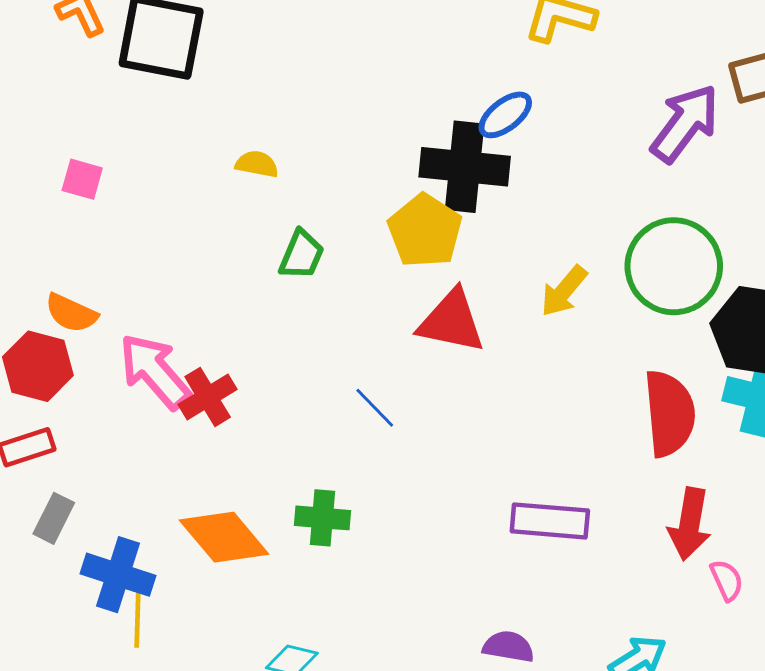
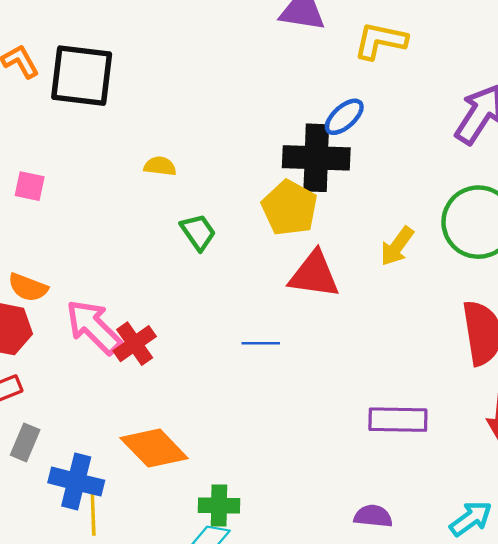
green trapezoid: (302, 255) -> (198, 232), turned -54
blue line: (375, 408) -> (261, 343), turned -42
green cross: (322, 518) -> (219, 506), moved

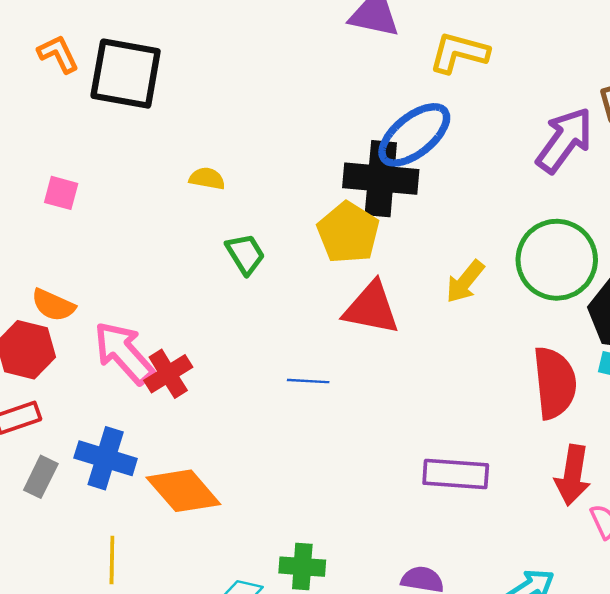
blue ellipse: (344, 117) -> (414, 135), size x1.6
blue cross: (76, 482) -> (106, 458), moved
green cross: (219, 506) -> (302, 567), moved

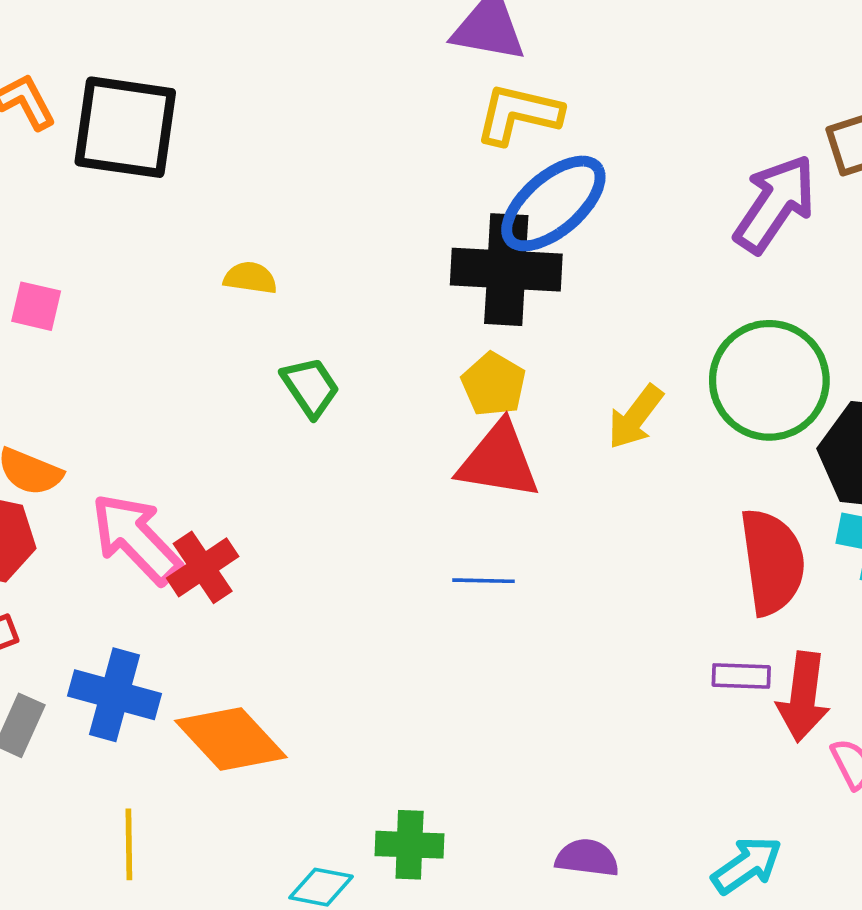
yellow L-shape: (459, 53) -> (518, 114), moved
yellow pentagon: (348, 233) -> (494, 384), moved, size x0.7
blue line: (308, 381) -> (484, 581), moved
purple rectangle: (456, 474) -> (741, 676), moved, size x0.6

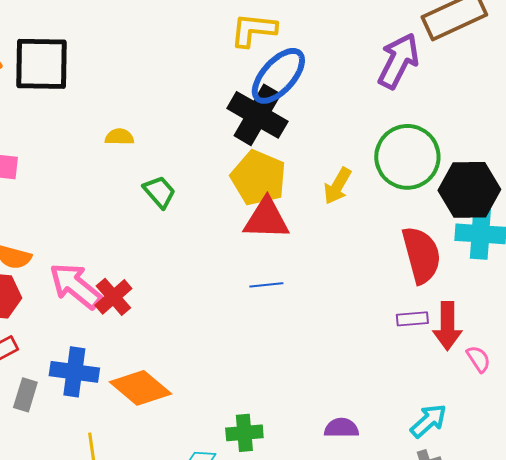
black cross: (506, 270) -> (257, 115), turned 34
yellow pentagon: (494, 384) -> (258, 178), size x1.6

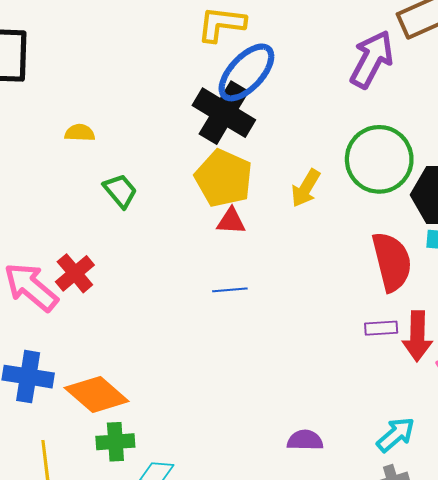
red triangle: (266, 219) -> (231, 221), size x0.6
red cross: (113, 297) -> (75, 273), moved
green cross: (244, 433) -> (115, 442), moved

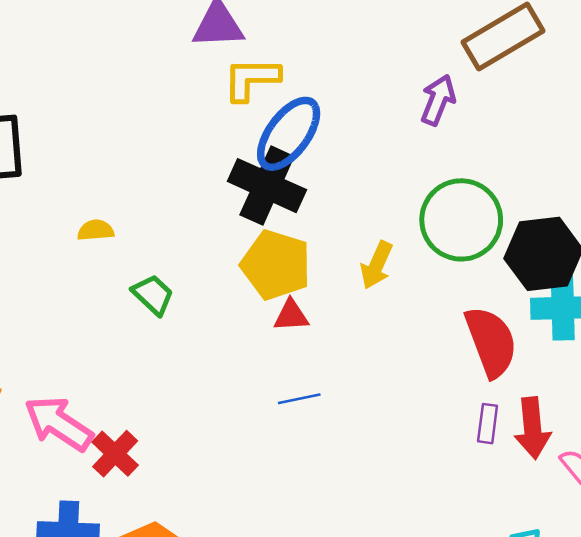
purple arrow: (372, 59) -> (438, 100), size x0.7
red cross: (75, 273) -> (115, 454), moved
purple rectangle: (381, 328) -> (488, 424), turned -72

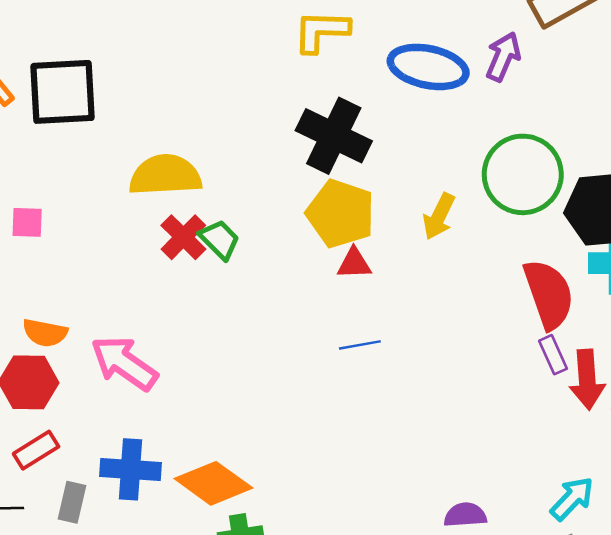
blue ellipse: (289, 134) -> (428, 67), moved, turned 64
yellow semicircle: (96, 230) -> (165, 175), size x2.0
purple rectangle: (488, 424) -> (553, 355), moved, turned -33
red cross: (115, 454) -> (183, 237), moved

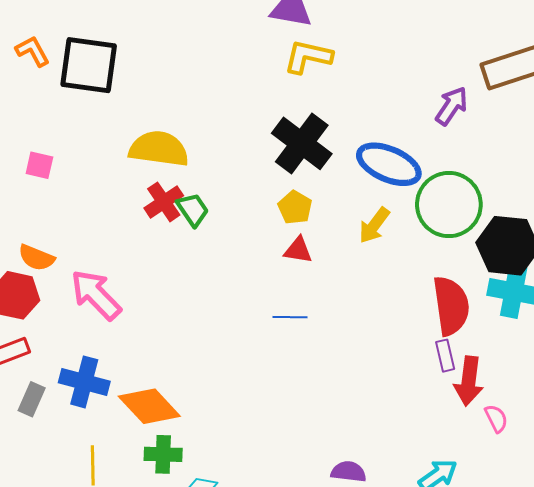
blue ellipse: (428, 67) -> (389, 164), moved
yellow pentagon: (341, 214) -> (295, 208), size x0.6

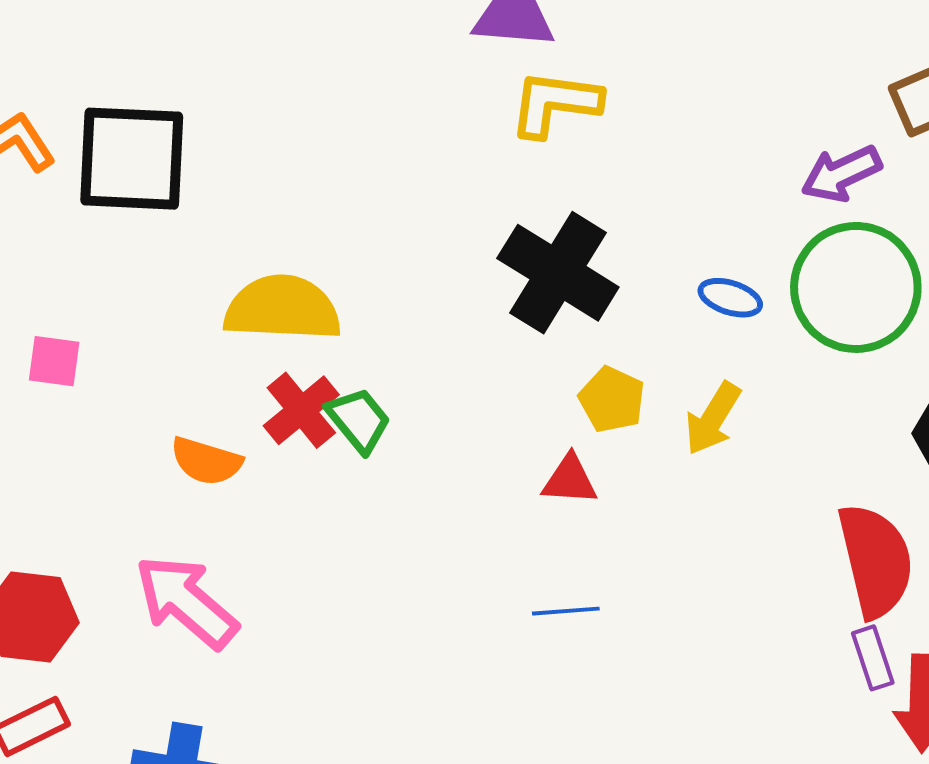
purple arrow: (452, 106) -> (841, 174), turned -144
blue ellipse: (389, 164) -> (730, 298), size x0.5
green circle: (449, 205) -> (856, 287), moved
yellow pentagon: (295, 208) -> (612, 400), moved
orange semicircle: (36, 258) -> (206, 461), moved

